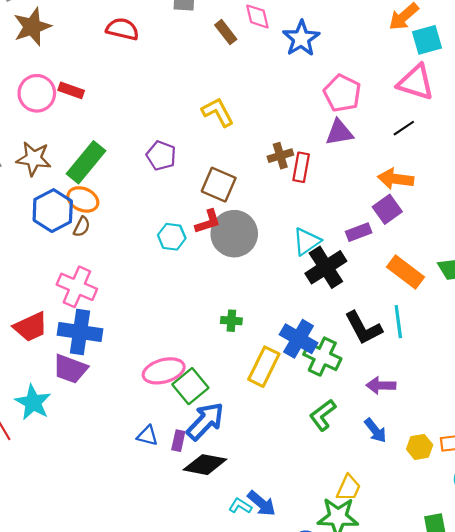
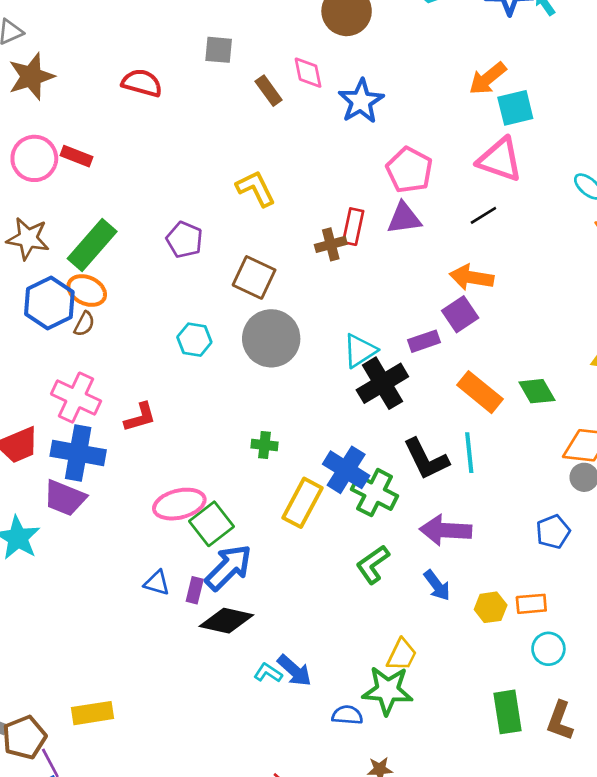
red rectangle: (301, 167) -> (353, 227), moved
red L-shape: (208, 222) -> (140, 417), moved
purple arrow: (381, 385) -> (445, 530), size x1.4

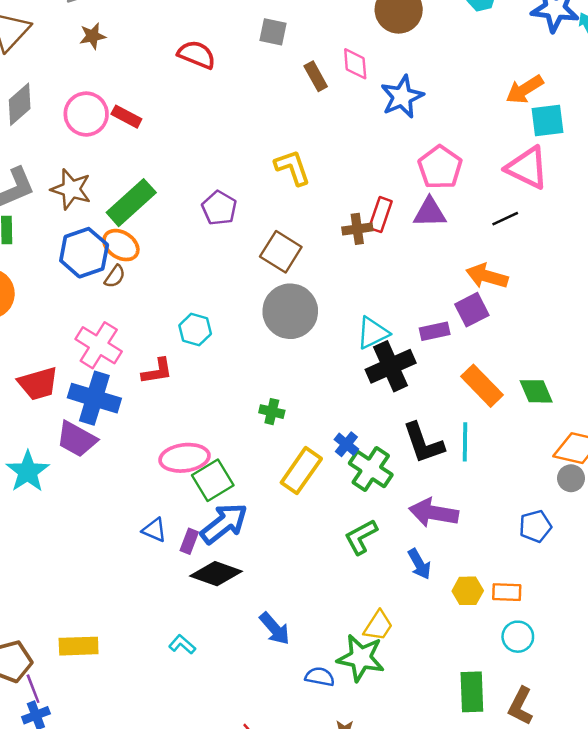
brown star: (31, 76) -> (93, 36), size x0.6
cyan hexagon: (194, 340) -> (195, 330), moved
blue cross: (346, 470) -> (346, 444), size x0.6
cyan L-shape: (268, 673) -> (182, 644), moved

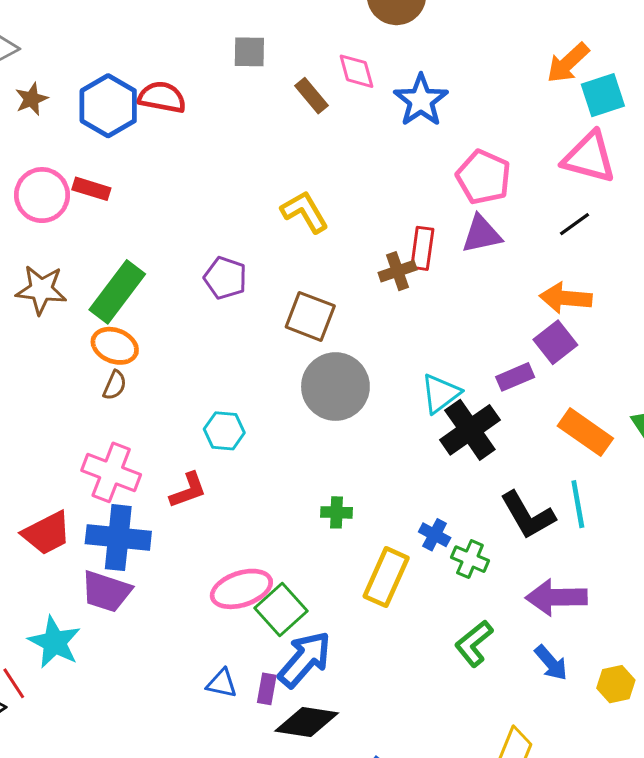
blue hexagon: (84, 253) -> (108, 106), moved
green cross: (371, 469) -> (470, 559), size x0.7

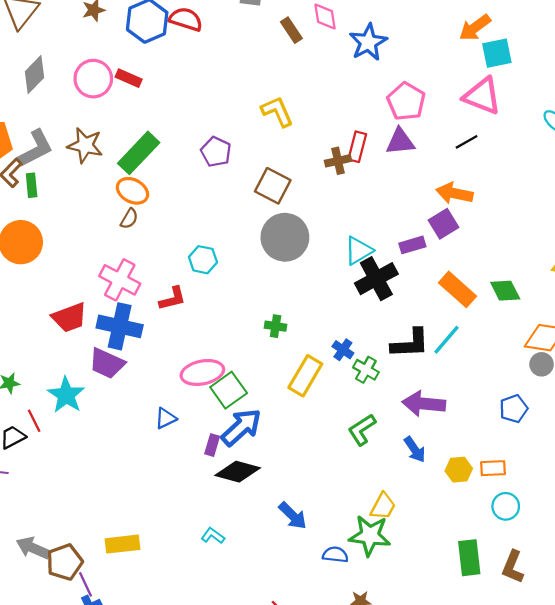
cyan line: (578, 504) -> (446, 340), turned 44
black L-shape: (528, 515) -> (410, 343), turned -69
blue triangle: (222, 683) -> (166, 418), moved, turned -45

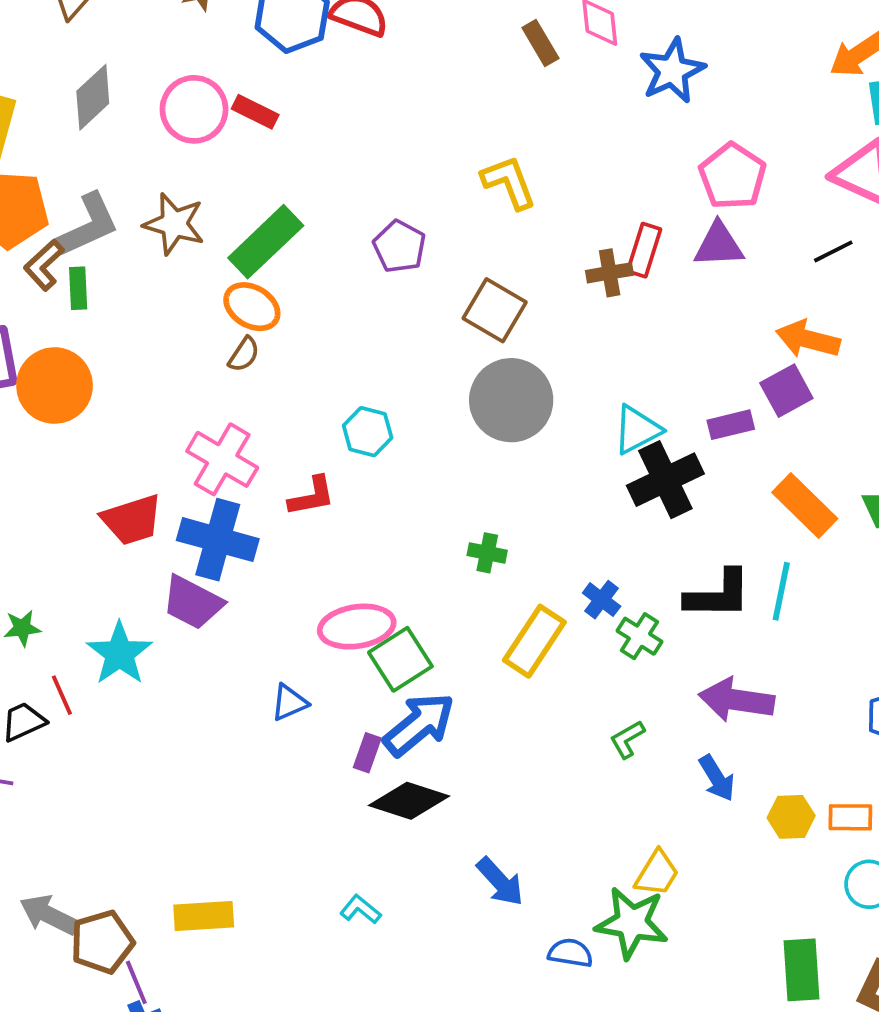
cyan line: (446, 340) -> (781, 591), turned -32
green L-shape: (362, 430) -> (627, 739), size x0.7

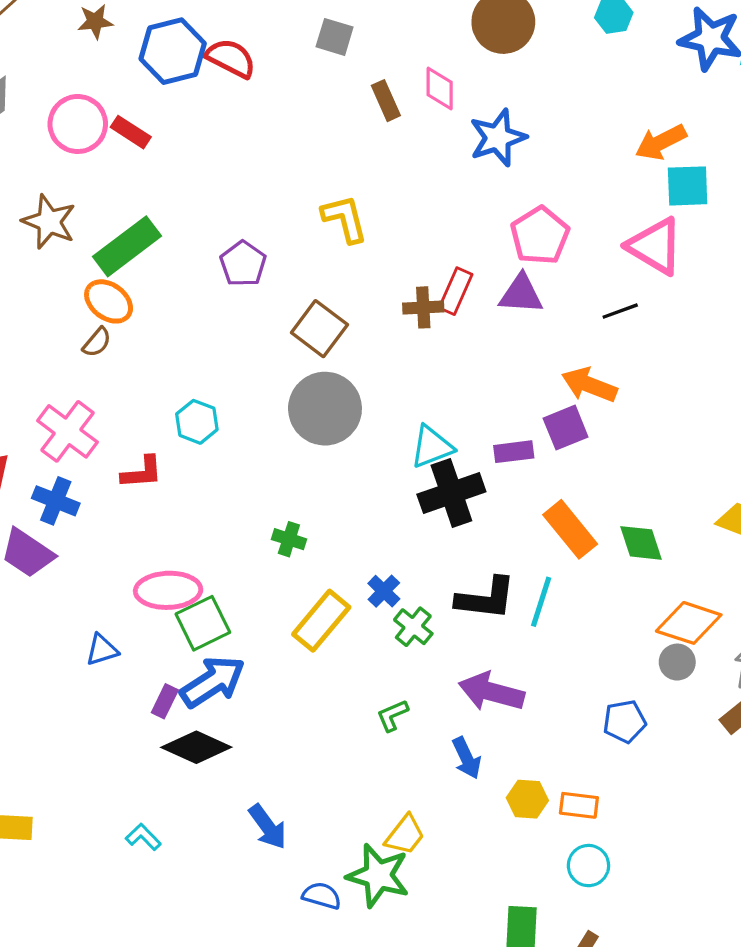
blue cross: (218, 540) -> (56, 501), size x0.7

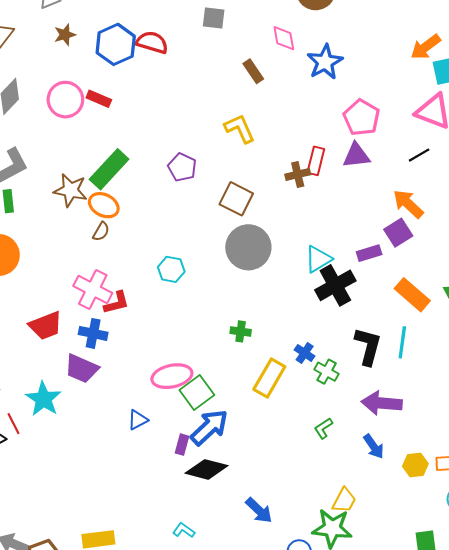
brown rectangle: (386, 101) -> (253, 71), moved
brown star: (49, 222) -> (70, 190), moved
orange arrow: (589, 385) -> (408, 204), turned 32
red L-shape: (142, 472) -> (117, 303), moved
black L-shape: (486, 598) -> (368, 346), turned -72

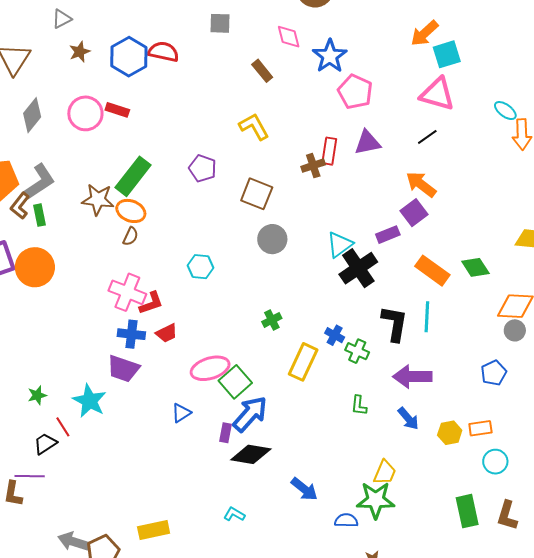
pink pentagon: (361, 118) -> (355, 92), moved
gray circle: (248, 247) -> (272, 239), size x0.7
red trapezoid: (46, 326) -> (167, 333), moved, size x0.7
green cross: (241, 331) -> (272, 320), turned -30
green L-shape: (323, 428) -> (359, 405), turned -45

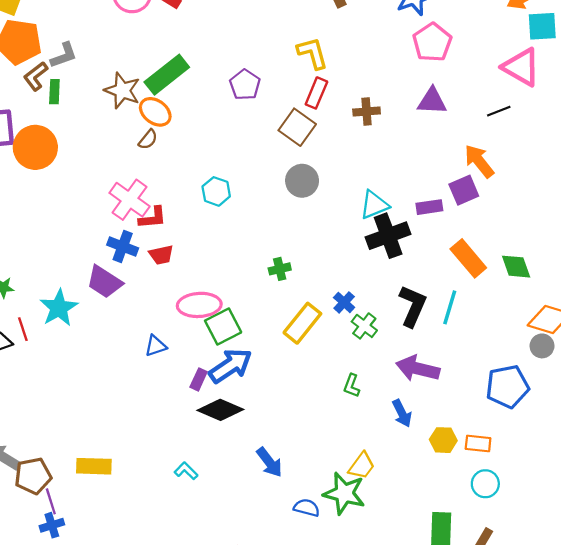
red rectangle: (329, 151) -> (316, 93), moved
gray L-shape: (40, 182) -> (64, 55), size x0.7
blue pentagon: (494, 373) -> (507, 387), size x1.5

